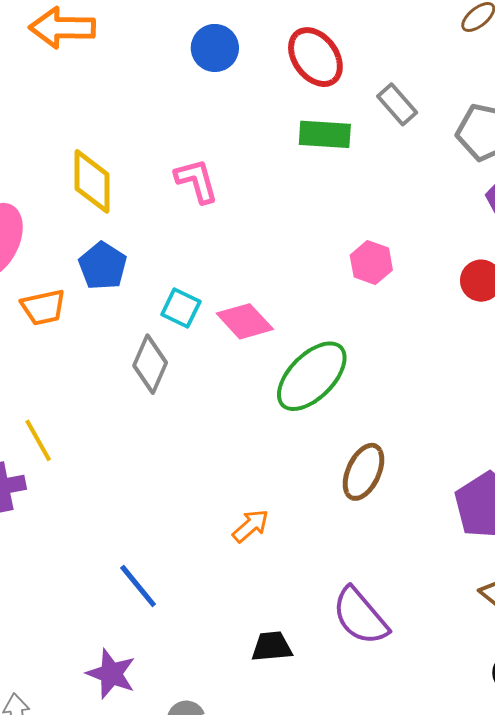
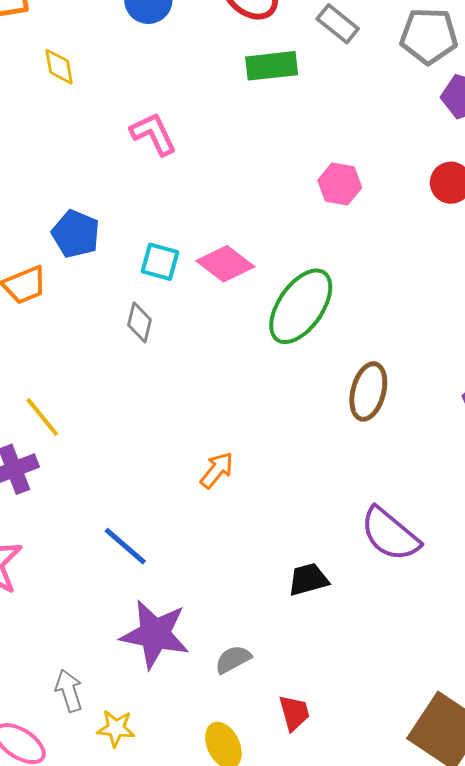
yellow diamond: (92, 181) -> (59, 67), moved, size x0.6
gray diamond: (150, 364) -> (140, 322), size x0.7
orange arrow: (251, 526) -> (217, 470), moved
blue line: (138, 586) -> (125, 546), moved
purple star: (111, 674) -> (155, 634), size x1.4

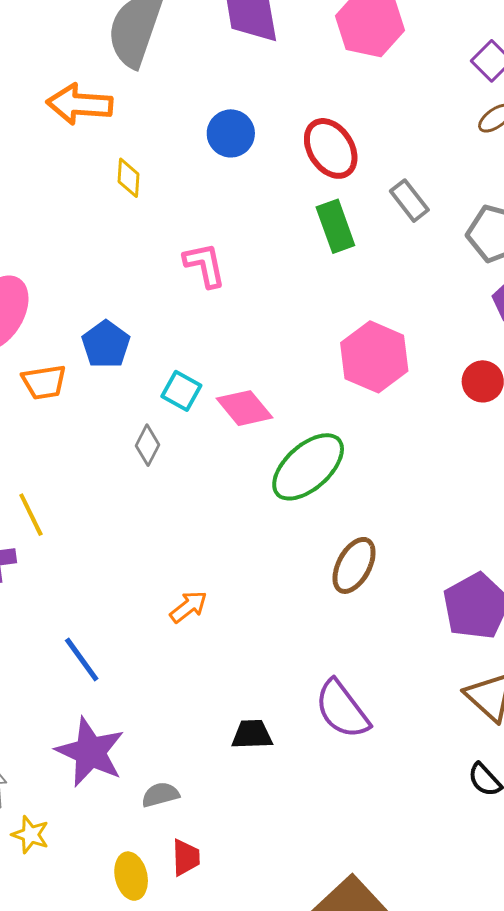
green rectangle: (272, 66) -> (335, 226), turned 63
pink hexagon: (340, 184) -> (374, 357), size x1.6
red trapezoid: (294, 713) -> (186, 857), moved

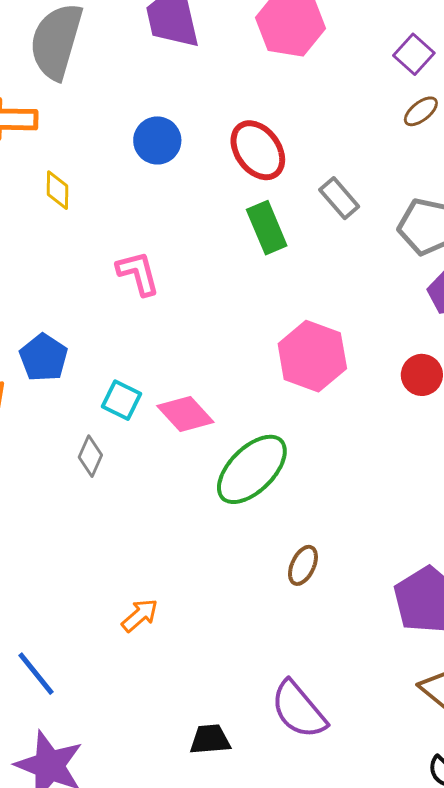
brown ellipse: (354, 565) -> (303, 565), size x0.7

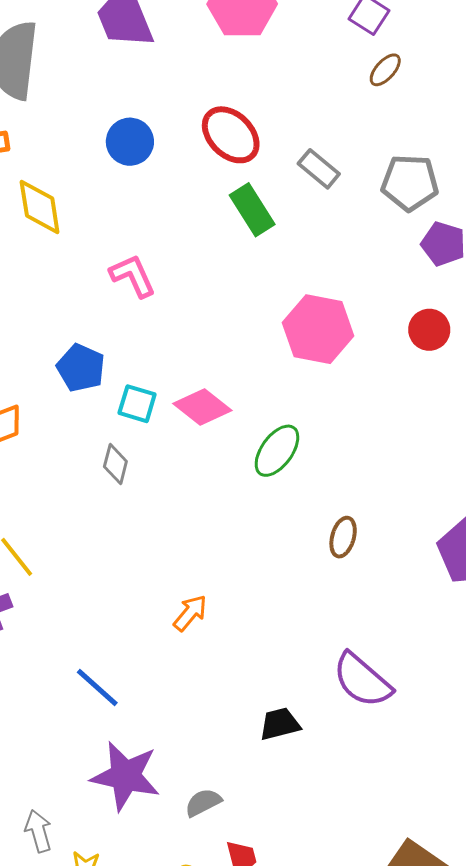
yellow diamond: (57, 190) -> (40, 207), size x1.5
blue pentagon: (44, 358) -> (81, 368), moved
green ellipse: (252, 469) -> (277, 451), size x0.7

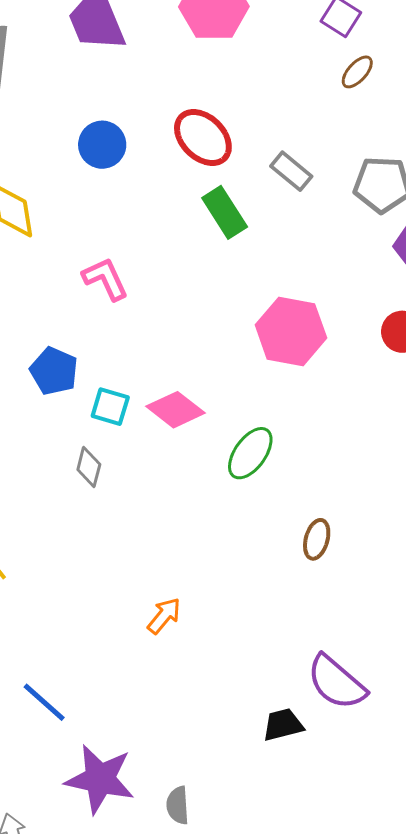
blue line: (97, 687) -> (44, 702), moved
black trapezoid: (280, 724) -> (283, 725), moved
gray semicircle: (203, 803) -> (178, 805), turned -66

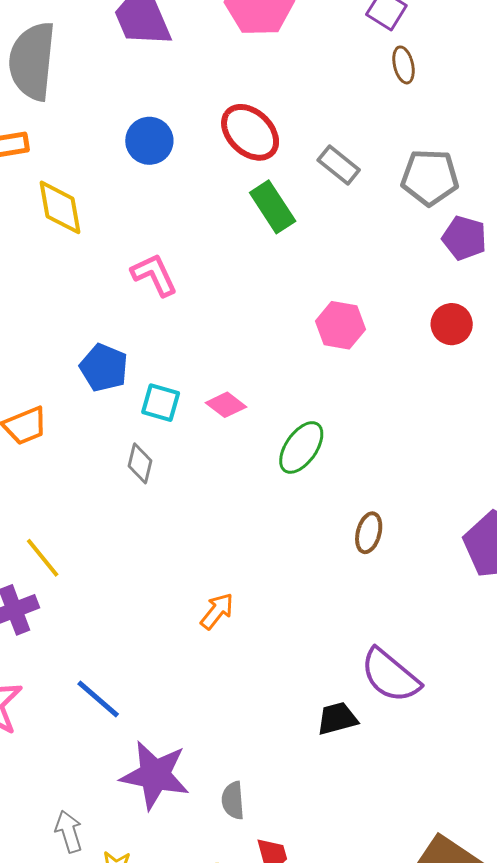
brown ellipse: (357, 72) -> (404, 65), turned -54
pink hexagon: (291, 331) -> (340, 325), size x0.7
pink diamond: (176, 410) -> (226, 405), size x0.7

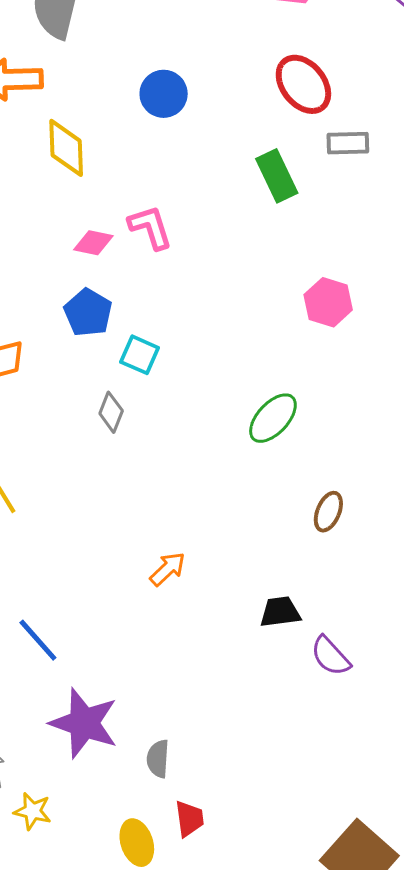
red ellipse: (250, 132) -> (303, 84), moved
gray rectangle: (339, 165) -> (348, 143), turned -48
pink diamond: (226, 405) -> (93, 243), moved, turned -33
purple semicircle: (390, 676) -> (331, 656), size x0.7
black trapezoid: (337, 719) -> (280, 612), moved

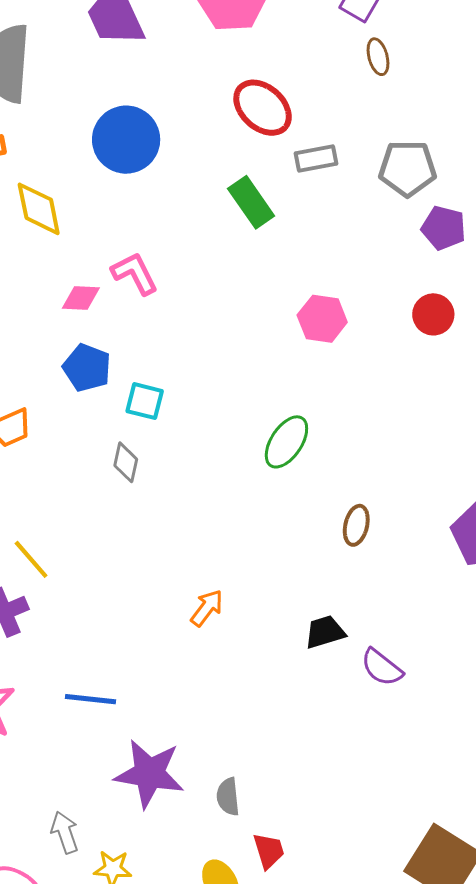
blue circle: (164, 94) -> (126, 140), size x1.4
blue line: (38, 640) -> (90, 699), turned -33

